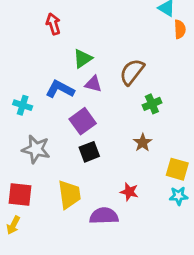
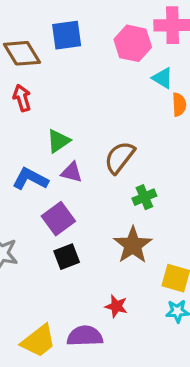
brown star: (143, 143) -> (133, 245), size x1.6
yellow trapezoid: (69, 194) -> (39, 341), moved, turned 60

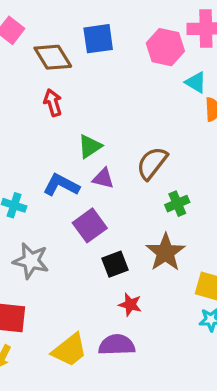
black square: (67, 257) -> (115, 264), moved
red star: (116, 306) -> (130, 305), moved

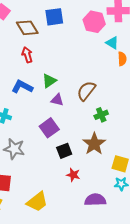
blue L-shape: (61, 185) -> (22, 87), moved
purple semicircle: (117, 345) -> (95, 200), moved

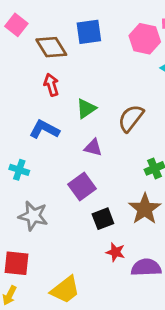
green triangle: (49, 81) -> (86, 108), moved
brown semicircle: (86, 91) -> (131, 118), moved
purple semicircle: (95, 200) -> (146, 267), moved

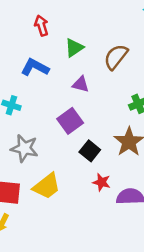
black square: (103, 219) -> (90, 151), turned -30
yellow trapezoid: (65, 290) -> (47, 186), moved

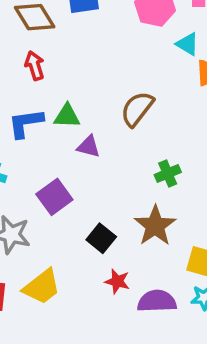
green triangle: (74, 48) -> (67, 116), moved, turned 36
blue L-shape: (35, 67) -> (26, 123), turned -36
purple square: (70, 121) -> (54, 197), moved

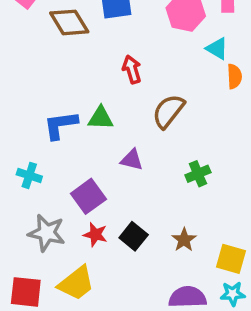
red arrow: (35, 66) -> (132, 69), moved
purple triangle: (89, 147) -> (132, 160), moved
brown star: (155, 226) -> (184, 240), moved, size x0.6
red star: (117, 281) -> (95, 235), moved

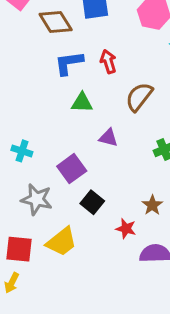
blue L-shape: (61, 125) -> (69, 63), moved
red star: (95, 235) -> (126, 229), moved
black square: (134, 236) -> (92, 202), moved

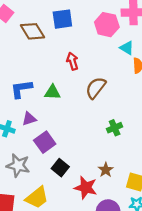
blue L-shape: (69, 63) -> (21, 89), moved
purple triangle: (108, 138) -> (29, 119), moved, turned -32
red star: (126, 229) -> (86, 188), size x1.5

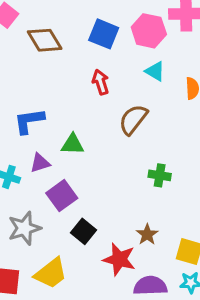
blue square: (62, 19) -> (104, 34), moved, turned 30
cyan triangle: (127, 48) -> (155, 71), moved
green triangle: (52, 92) -> (73, 144), moved
green cross: (115, 128) -> (160, 175), turned 32
gray star: (18, 165) -> (24, 228), turned -30

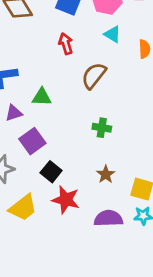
green cross: (160, 175) -> (102, 128), moved
red star: (119, 259) -> (66, 200), moved

